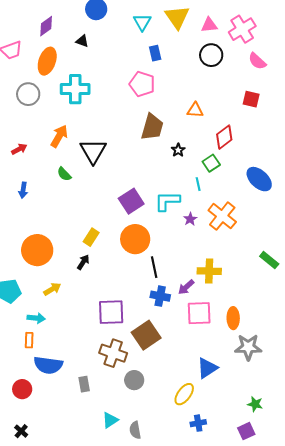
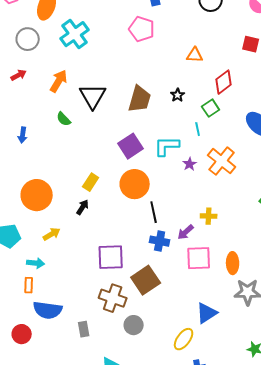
cyan cross: (75, 89) -> (75, 34), turned -36
brown trapezoid: (152, 127) -> (140, 99), moved
red arrow: (19, 149) -> (19, 75), moved
yellow cross: (209, 271) -> (209, 216), size x0.7

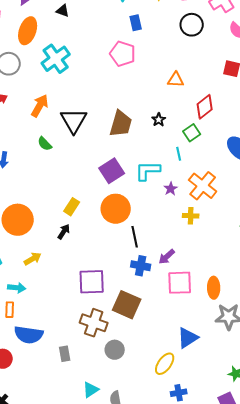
yellow cross: (209, 216) -> (191, 216), moved
brown square: (146, 280) -> (127, 305), turned -32

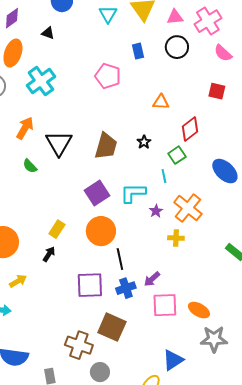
blue rectangle: (136, 23) -> (138, 51), moved
blue cross: (141, 266) -> (126, 288), turned -30
purple square: (92, 282) -> (90, 285), moved
orange ellipse: (214, 288) -> (199, 310), turned -60

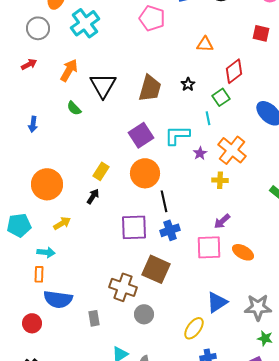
purple arrow: (152, 279) -> (222, 221), moved
gray star: (214, 339) -> (258, 307), moved

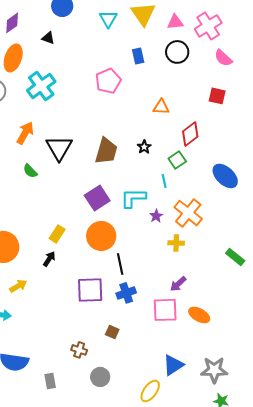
pink pentagon: (152, 18) -> (108, 81), turned 30
brown square: (156, 269) -> (112, 332), size x0.5
brown cross: (123, 287) -> (79, 350), size x0.6

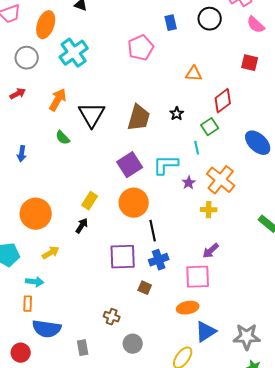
orange ellipse: (199, 315) -> (188, 308), moved, turned -40
brown square: (112, 332) -> (145, 288), moved

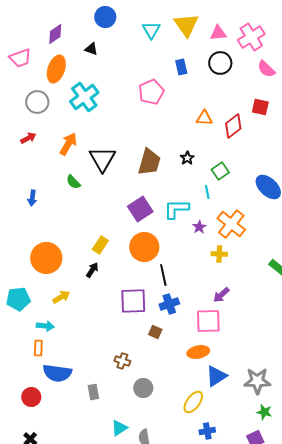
red diamond: (223, 101) -> (233, 126), moved

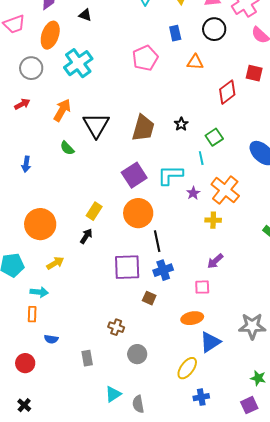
orange triangle: (204, 118) -> (195, 62), moved
pink square: (208, 321) -> (202, 287), size x0.6
blue semicircle: (57, 373) -> (51, 339), size x0.5
gray star: (257, 381) -> (252, 326), moved

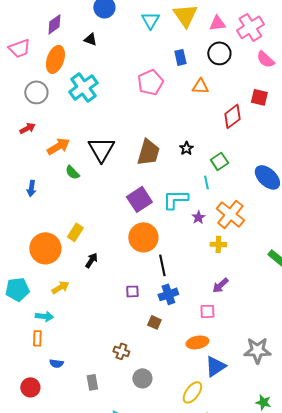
orange arrow: (62, 110) -> (58, 146), moved, turned 30
yellow rectangle: (94, 211) -> (75, 232), moved
purple square: (127, 267) -> (132, 291), size x0.5

